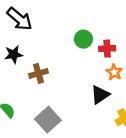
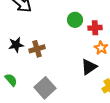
black star: (14, 54) -> (16, 45), moved

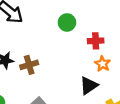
green circle: (75, 20) -> (67, 22), moved

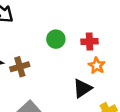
green circle: (67, 22) -> (56, 39), moved

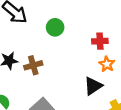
green circle: (56, 39) -> (55, 27), moved

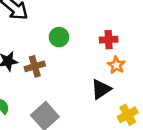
green circle: (55, 27) -> (59, 37), moved

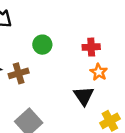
black triangle: (101, 89) -> (84, 96), turned -30

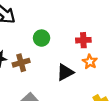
black triangle: (84, 96) -> (65, 72), moved, turned 36

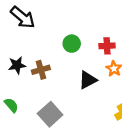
green circle: (42, 38) -> (72, 44), moved

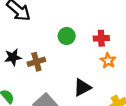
black triangle: (88, 80) -> (82, 87), moved

